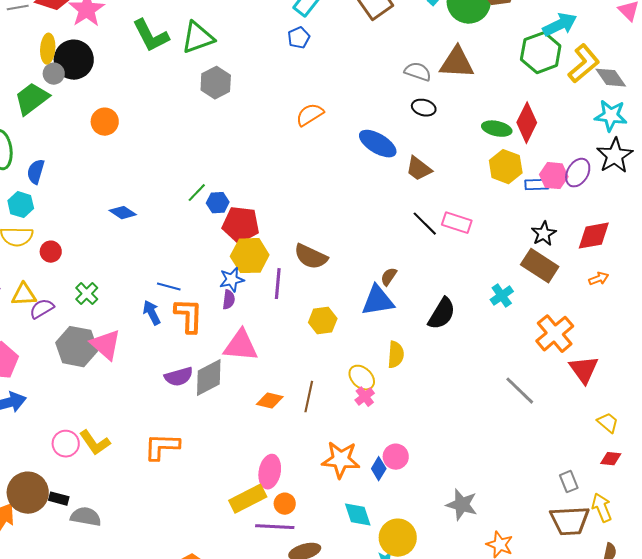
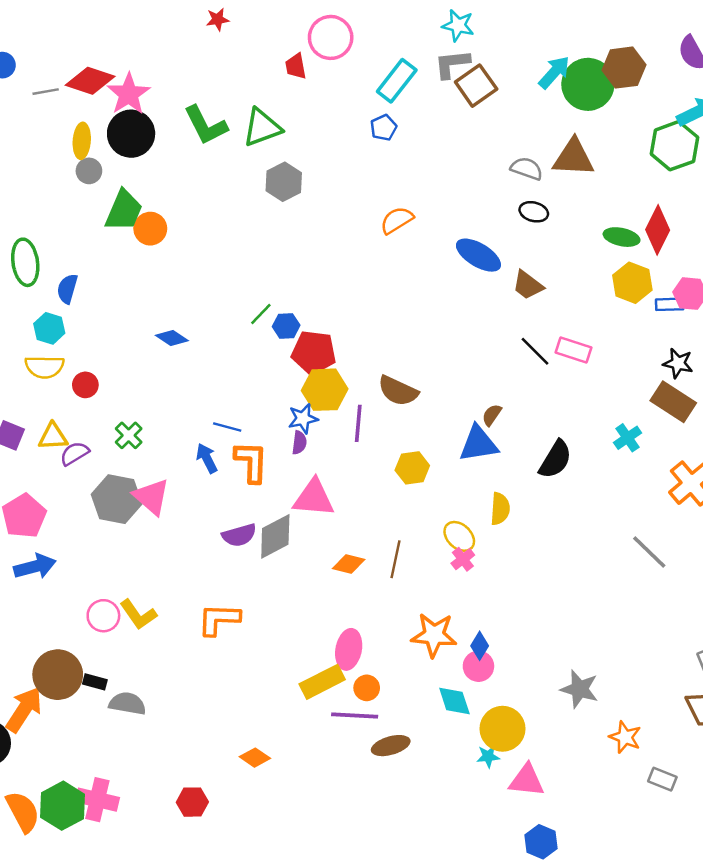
black circle: (74, 60) -> (131, 134), moved
green trapezoid: (32, 99) -> (124, 211), moved, turned 150
black star: (544, 234) -> (678, 363), turned -30
pink circle: (396, 457) -> (478, 666), moved

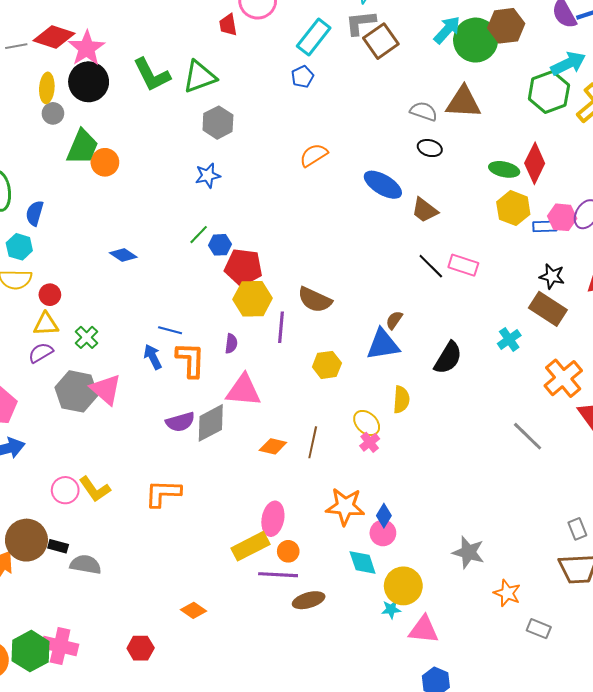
blue star: (303, 419) -> (208, 176), moved
yellow triangle: (53, 437) -> (46, 324), moved

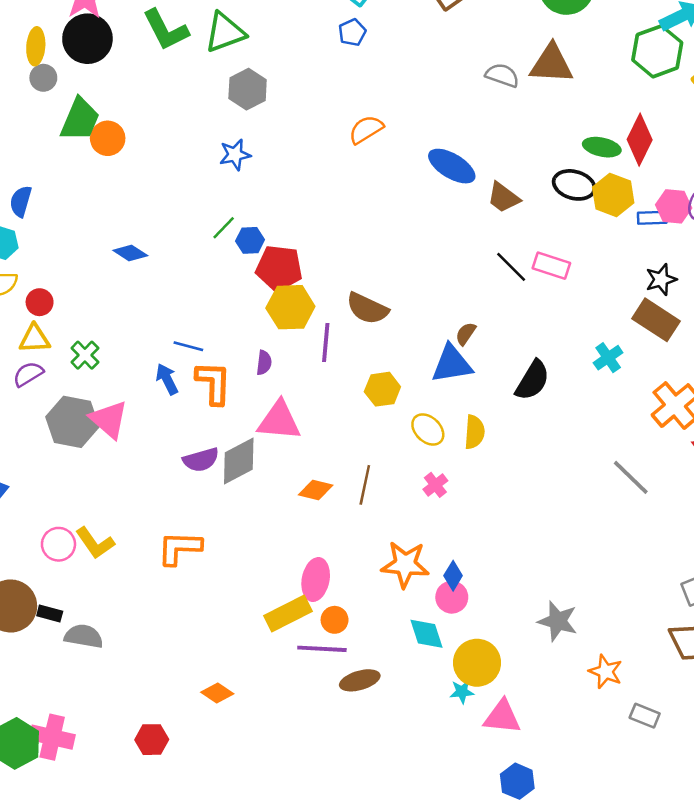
black ellipse: (430, 148) -> (574, 185), moved, size x1.4
black star: (552, 276) -> (661, 279), turned -30
yellow ellipse: (367, 423) -> (428, 429), moved

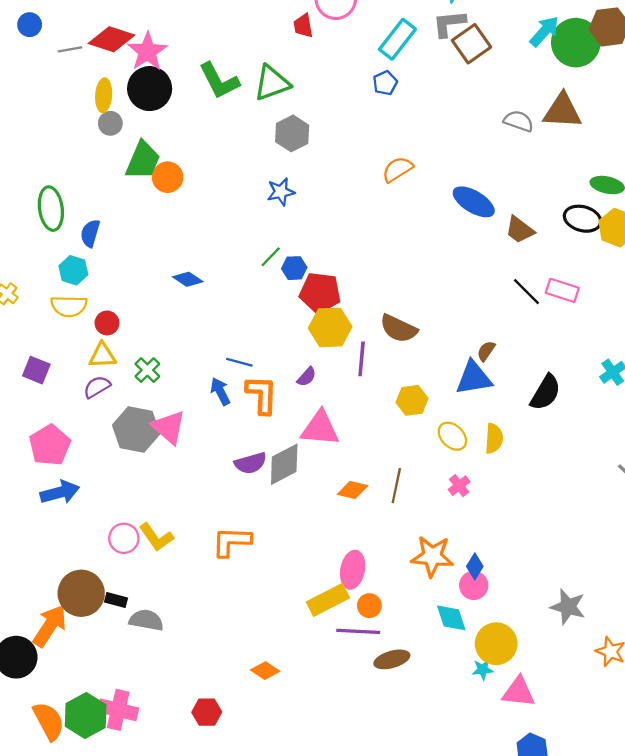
purple semicircle: (264, 363) -> (307, 377), turned 35

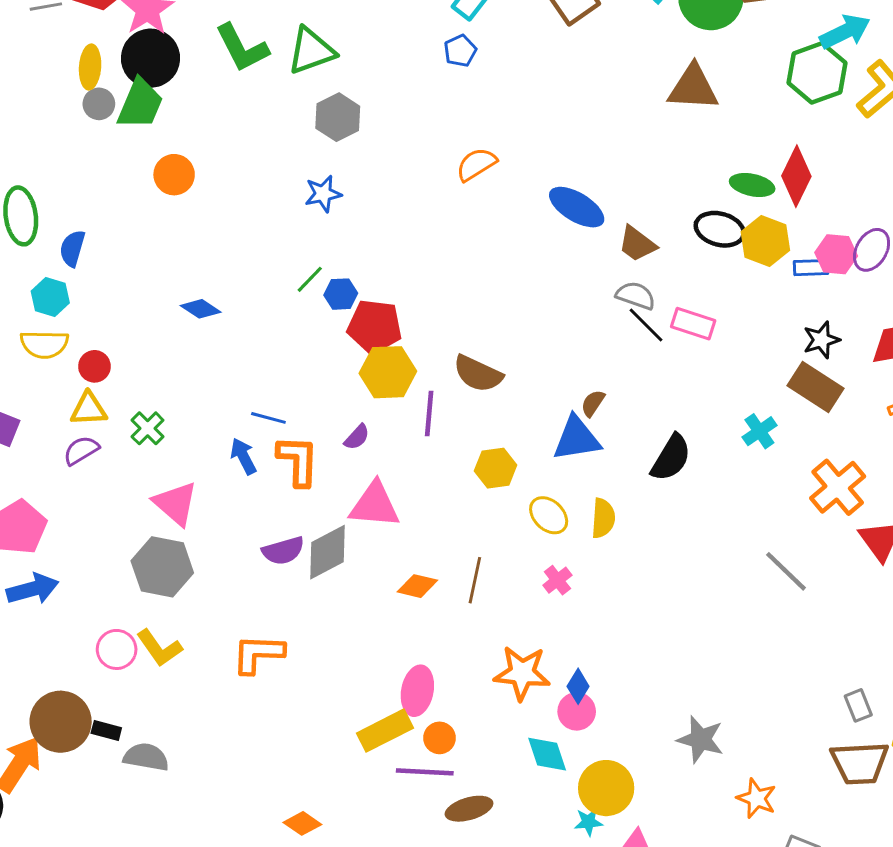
gray semicircle: (519, 121) -> (636, 296), moved
green trapezoid: (143, 160) -> (140, 104), moved
gray hexagon: (136, 430) -> (162, 567), moved

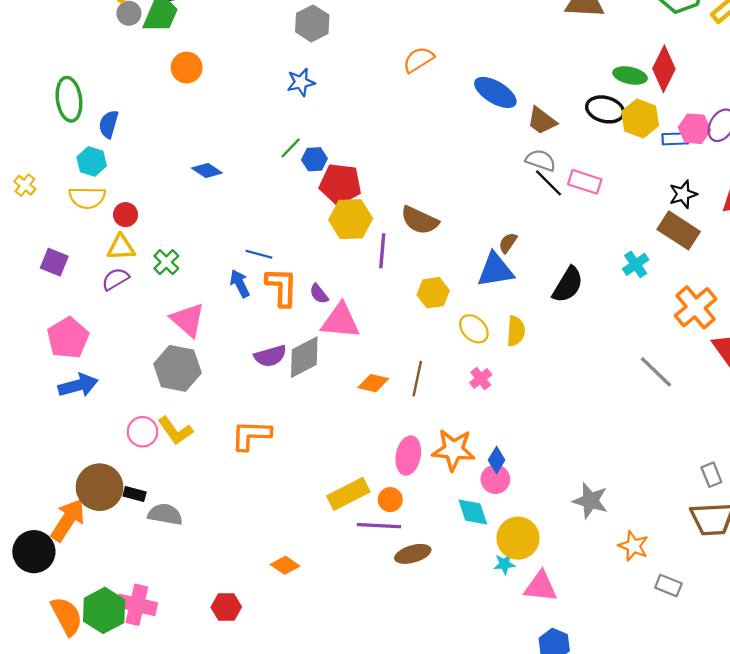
purple semicircle: (357, 437) -> (319, 294), moved, turned 100
pink ellipse: (417, 691) -> (408, 456), moved

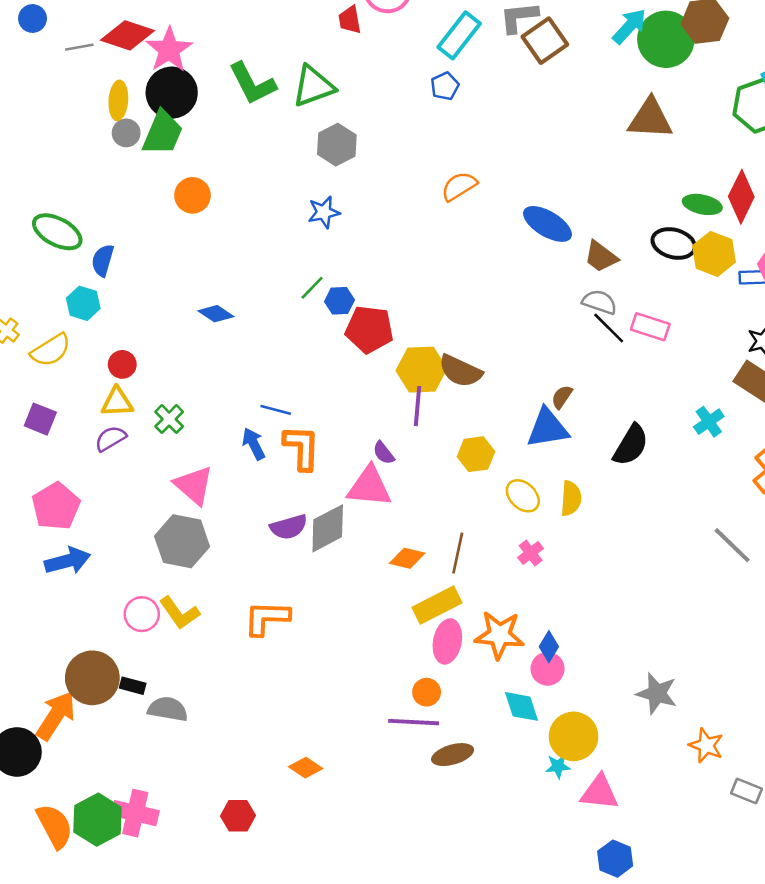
green ellipse: (69, 99) -> (57, 232), turned -54
yellow semicircle: (87, 198) -> (51, 350), moved, turned -33
yellow hexagon: (351, 219) -> (421, 370), moved
purple semicircle: (319, 294) -> (384, 453), moved
yellow rectangle: (348, 494) -> (437, 605), moved

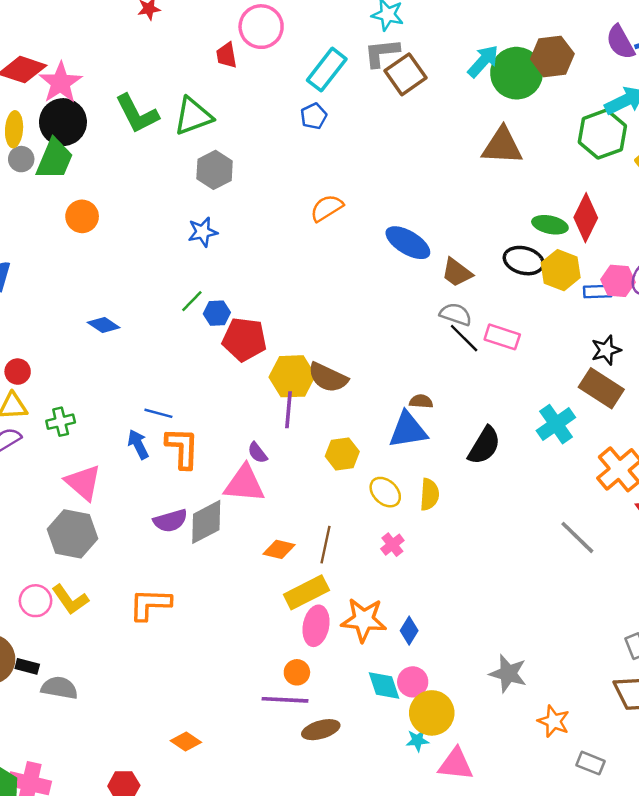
brown semicircle: (562, 397) -> (421, 401), turned 60
green cross: (169, 419) -> (61, 422), turned 32
cyan cross: (709, 422) -> (556, 424), size x1.4
pink circle: (548, 669) -> (413, 682), moved

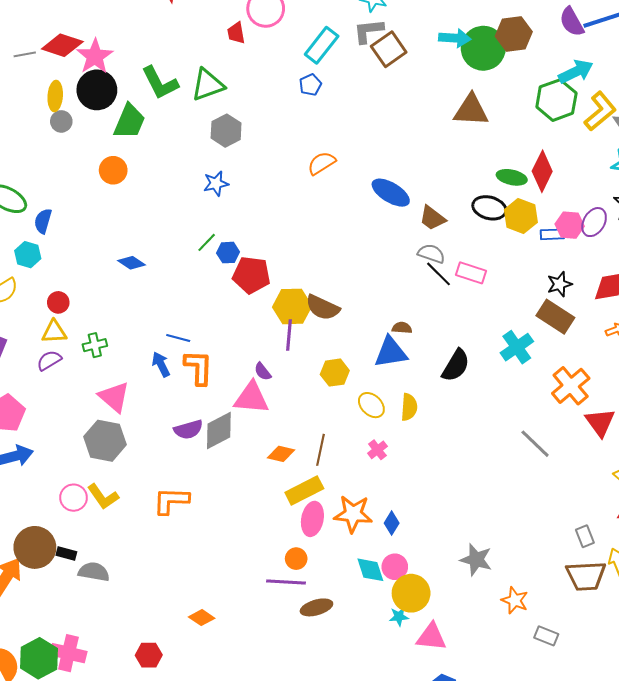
cyan arrow: (483, 61) -> (455, 38), turned 52
green trapezoid: (55, 159) -> (129, 121), moved

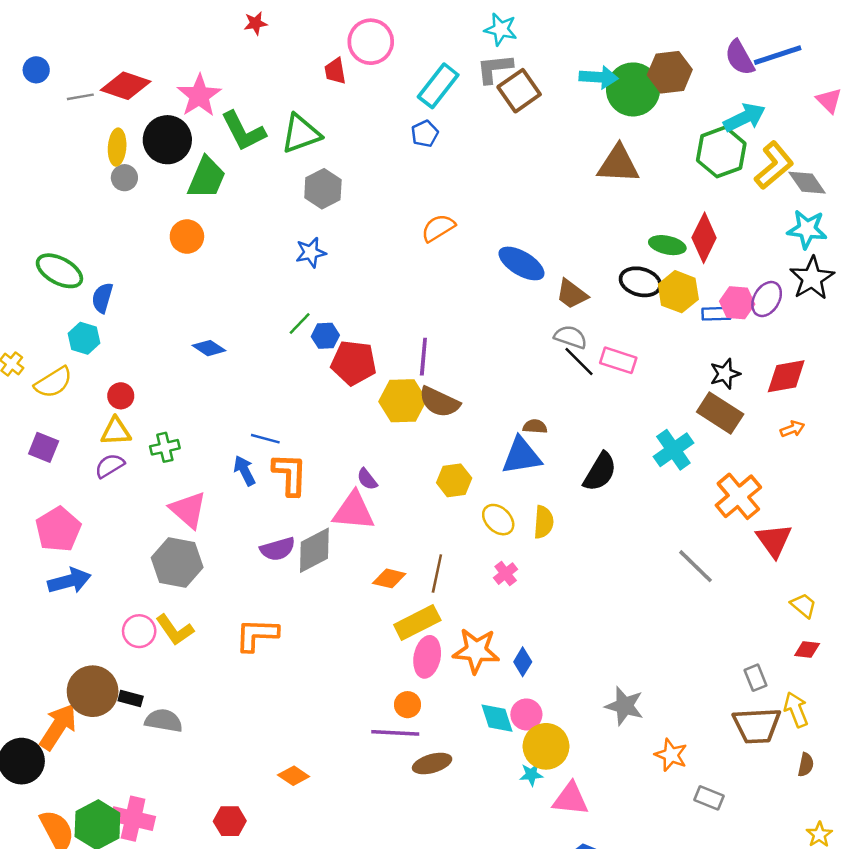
pink star: (95, 56) -> (199, 96), moved
purple line: (289, 335) -> (423, 357), moved

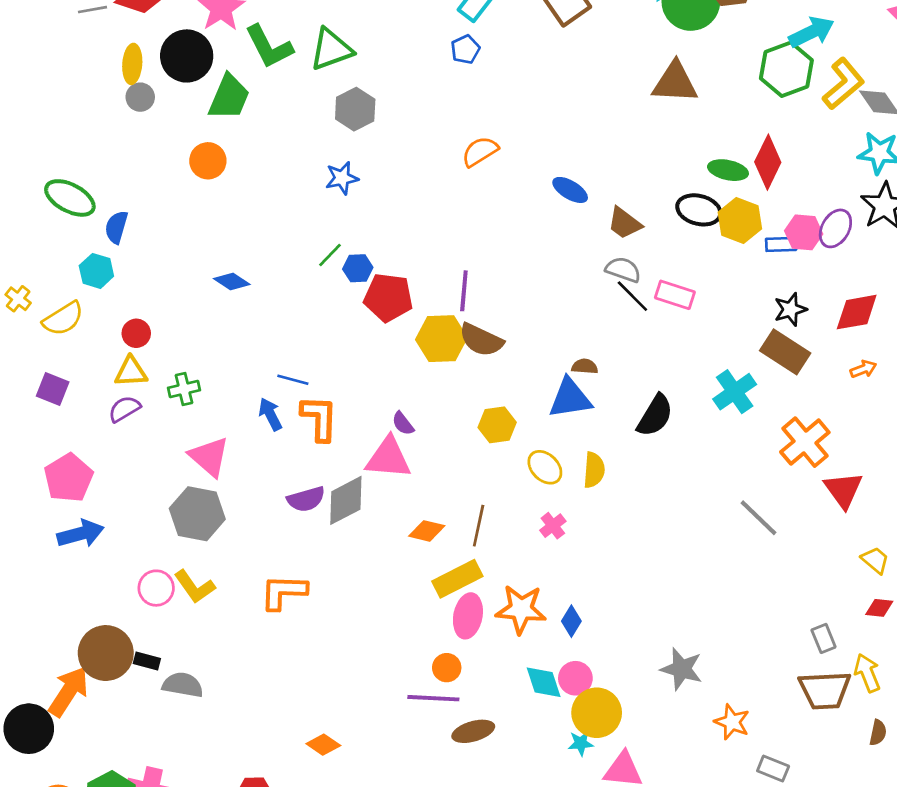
blue ellipse: (521, 263) -> (570, 190), size x0.7

